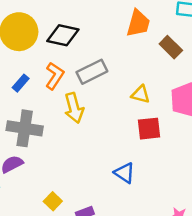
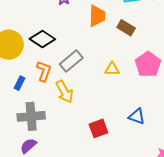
black diamond: (63, 35) -> (42, 39), turned 35
red square: (149, 129) -> (98, 128), moved
blue triangle: (124, 173) -> (137, 116), moved

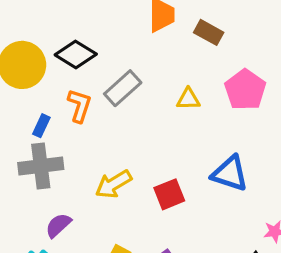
yellow arrow: (65, 92) -> (113, 184), moved, turned 90
gray cross: (31, 116) -> (41, 166), moved
blue triangle: (137, 116) -> (230, 173), size x1.4

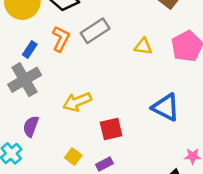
gray cross: (41, 166) -> (25, 80), turned -32
red square: (169, 194) -> (111, 129), moved
purple semicircle: (58, 225) -> (31, 126), turned -35

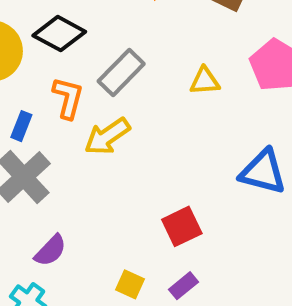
yellow arrow: (77, 102) -> (107, 136), moved
purple semicircle: (31, 126) -> (50, 250), turned -145

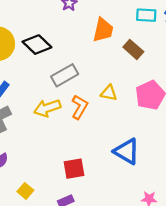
orange L-shape: (68, 98) -> (80, 107), moved
yellow square: (130, 284) -> (25, 191), moved

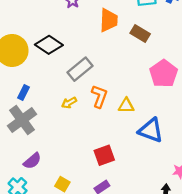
yellow triangle: (109, 93) -> (126, 106), moved
yellow arrow: (47, 108) -> (69, 103), size x0.6

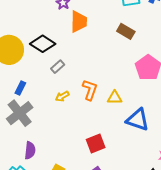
orange trapezoid: (109, 20) -> (79, 22), moved
gray rectangle: (80, 69) -> (58, 67), moved, size x0.6
purple semicircle: (32, 161) -> (30, 150), turned -42

